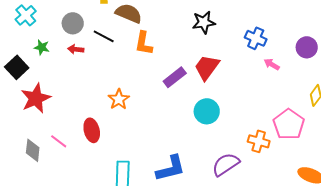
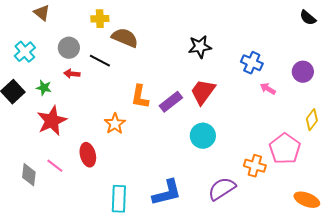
cyan cross: (26, 15) -> (25, 52), moved
orange L-shape: (144, 43) -> (140, 97), moved
green star: (42, 47) -> (44, 88), moved
red star: (36, 98) -> (52, 121), moved

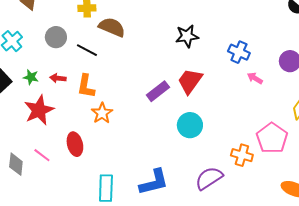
red arrow: (72, 74) -> (58, 78), moved
orange L-shape: (140, 97) -> (86, 86), moved

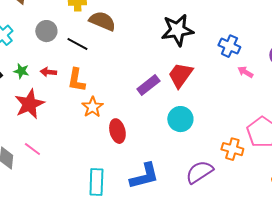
black star: (187, 36) -> (177, 30), size x1.4
red ellipse: (75, 144) -> (117, 131), moved

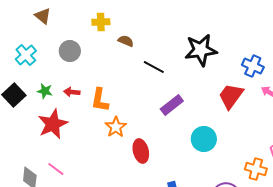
brown semicircle: (102, 21) -> (126, 41), size x0.6
black line: (77, 44) -> (154, 67), moved
red trapezoid: (180, 75) -> (231, 96), moved

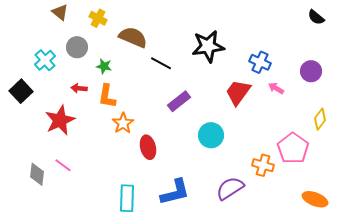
brown triangle: (43, 16) -> (60, 12), moved
yellow cross: (101, 22) -> (98, 18), moved, turned 30
brown semicircle: (126, 41) -> (133, 37), size x1.8
cyan cross: (26, 55) -> (45, 60), moved
green star: (45, 91) -> (104, 66), moved

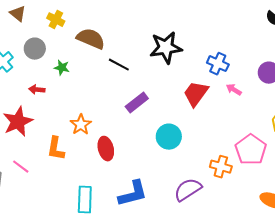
orange L-shape: (107, 96) -> (56, 149), moved

